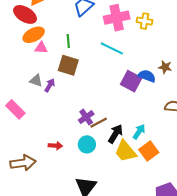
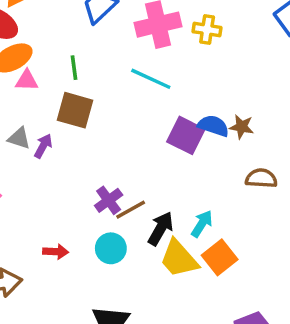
brown star: (165, 67) -> (242, 127), moved

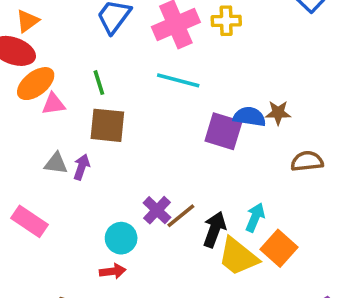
cyan circle: (111, 248) -> (121, 238), moved

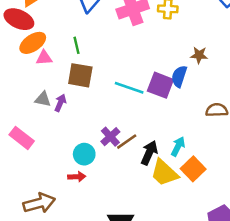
cyan line: (178, 80) -> (129, 88), moved
brown star: (278, 113) -> (199, 55), moved
blue semicircle: (249, 117) -> (179, 76), turned -85

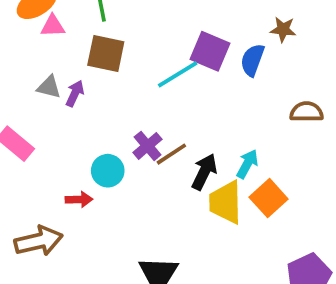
purple square: (160, 85) -> (210, 51), moved
cyan line: (129, 88) -> (178, 74), turned -52
yellow trapezoid: (164, 173) -> (226, 202), turned 44
red arrow: (77, 177) -> (79, 200), moved

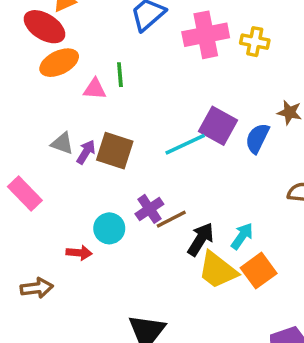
pink triangle: (53, 26) -> (95, 89), moved
brown square: (106, 54) -> (115, 151), moved
yellow trapezoid: (226, 202) -> (218, 270), turned -57
brown arrow: (39, 241) -> (37, 288), size x0.7

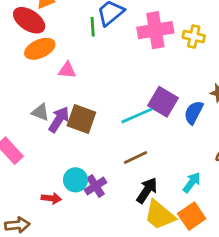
green line: (120, 75) -> (93, 27), moved
purple arrow: (86, 152) -> (59, 119), size x1.4
purple cross: (149, 209) -> (96, 186), moved
brown line: (171, 219) -> (135, 158), moved
cyan arrow: (242, 236) -> (192, 182), moved

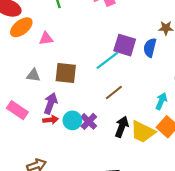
purple arrow: (59, 119) -> (51, 103), moved
black arrow: (147, 190) -> (122, 127), moved
red arrow: (51, 198) -> (51, 120), moved

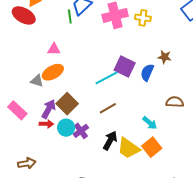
orange ellipse: (21, 27) -> (53, 72), moved
brown square: (66, 73) -> (67, 104), moved, turned 30
cyan arrow: (161, 101) -> (150, 123), turned 98

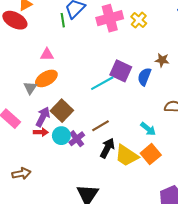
yellow cross: (143, 18) -> (139, 20), turned 35
gray triangle: (37, 81) -> (30, 88), turned 48
brown line: (108, 108) -> (100, 126), moved

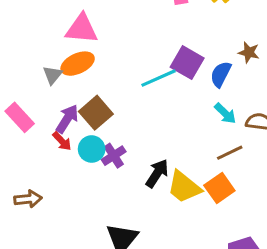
pink triangle: (47, 55) -> (82, 29), size x1.6
brown line: (100, 126) -> (230, 153), moved
cyan arrow: (148, 129) -> (225, 113), moved
red arrow: (41, 132) -> (62, 141), turned 40

